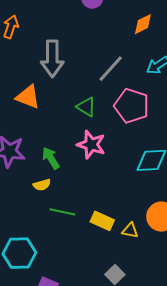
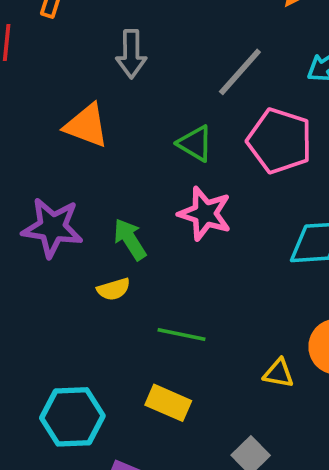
gray arrow: (52, 59) -> (131, 54), size x0.7
green line: (62, 212) -> (181, 335), moved
yellow rectangle: (102, 221) -> (168, 403), moved

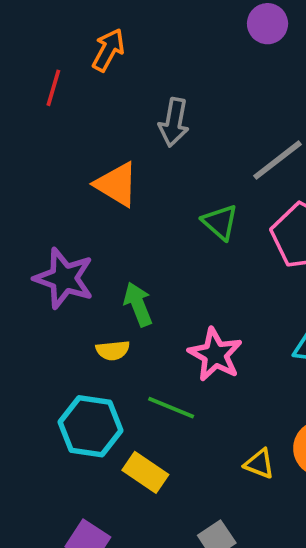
pink star: (205, 214) -> (215, 355), moved
cyan hexagon: (72, 417) -> (90, 426), moved

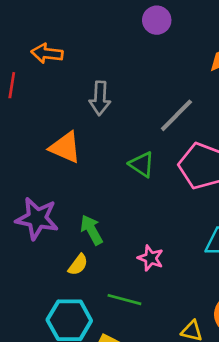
orange arrow: (108, 50) -> (47, 53), turned -104
yellow semicircle: (113, 350) -> (78, 265), turned -40
pink star: (215, 355) -> (151, 258), size x0.7

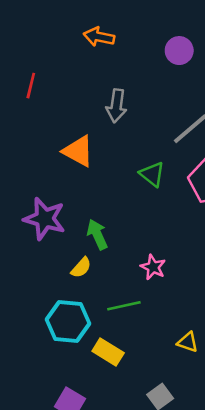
purple circle: (157, 20) -> (179, 51), moved
orange arrow: (47, 53) -> (99, 37), moved
green line: (124, 300) -> (124, 306), turned -32

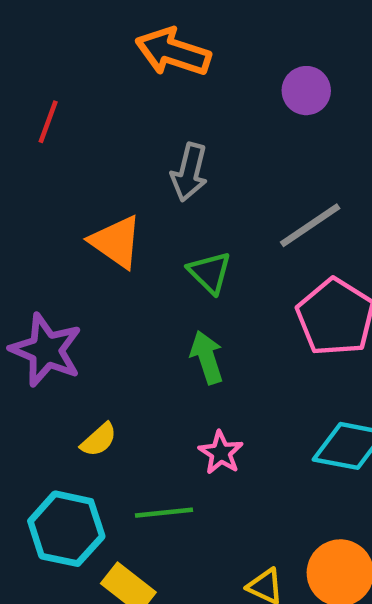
orange arrow: (99, 37) -> (173, 52), size x1.4
green triangle: (152, 174) -> (210, 272), moved
green arrow: (97, 234) -> (207, 357), moved

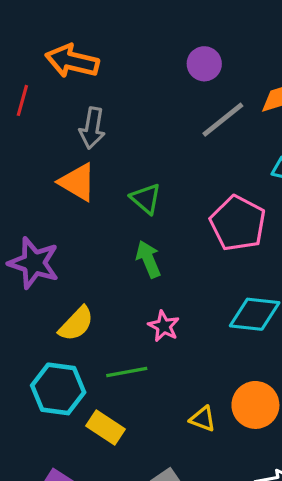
orange arrow: (173, 52) -> (72, 61), moved
gray arrow: (189, 172) -> (92, 128), moved
gray line: (310, 225) -> (223, 120), moved
yellow semicircle: (99, 440) -> (76, 324), size x1.4

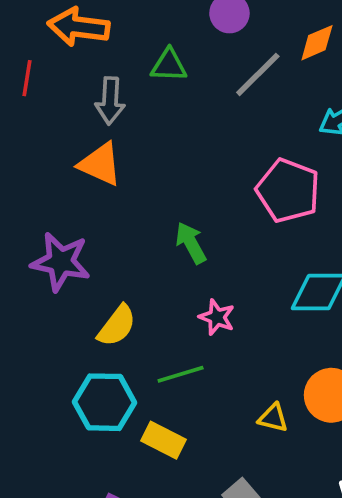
green triangle: (146, 199) -> (169, 65), moved, turned -32

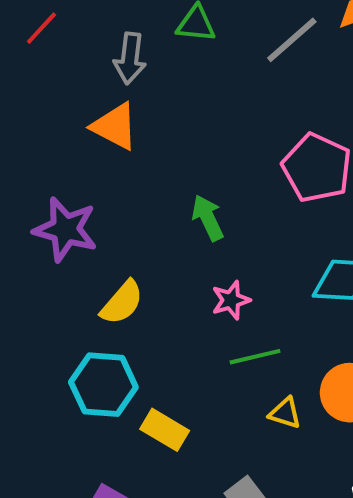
red line: (27, 78) -> (41, 28), turned 30
pink star: (217, 317) -> (231, 300), turned 30
green line: (181, 374) -> (255, 357), moved

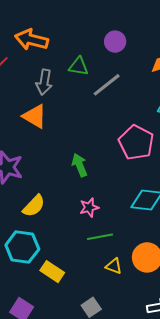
gray line: (292, 40) -> (107, 85), moved

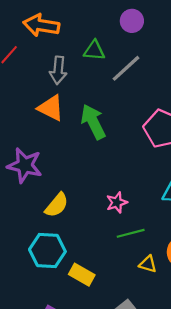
green arrow: (80, 165) -> (93, 122), moved, size x1.4

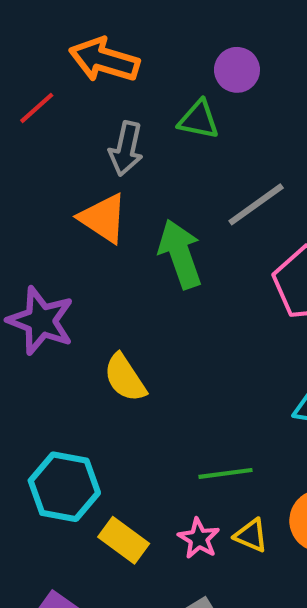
purple circle: (132, 21) -> (237, 70), moved
gray line: (126, 68) -> (256, 204), moved
pink star: (117, 202) -> (199, 538), moved, turned -30
yellow semicircle: (57, 205) -> (125, 378), moved, turned 100

